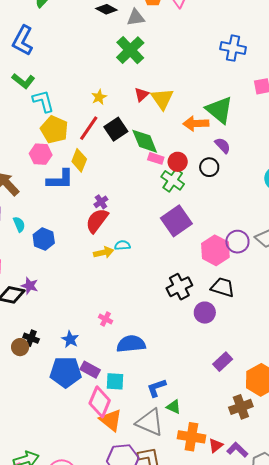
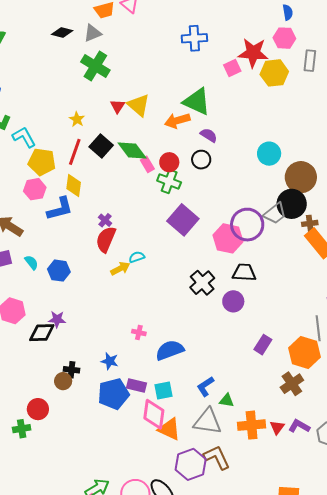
pink rectangle: (156, 158) -> (147, 164), turned 56
purple circle: (237, 242) -> (247, 225), size x1.4

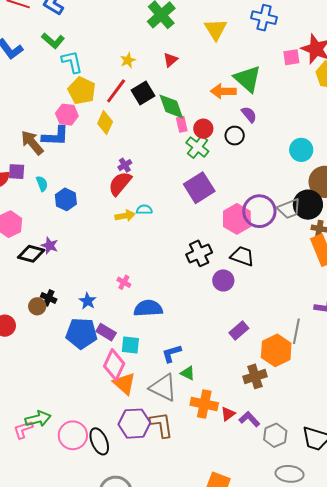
yellow triangle: (139, 105) -> (216, 29), moved
blue L-shape: (60, 209) -> (55, 136), moved

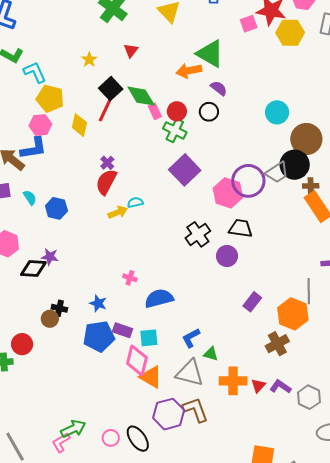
red line: (116, 91) -> (106, 109), moved
pink circle: (73, 435) -> (111, 438), size x0.6

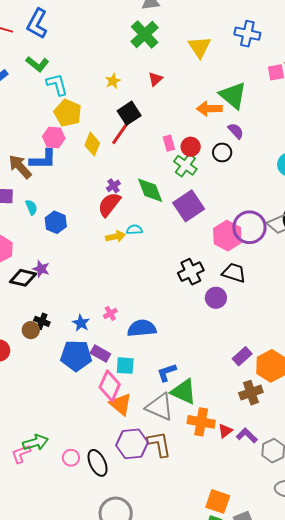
green diamond: (141, 96) -> (150, 190), moved
pink cross: (130, 278) -> (110, 313), moved, turned 32
purple rectangle: (252, 302) -> (242, 356), moved
green triangle: (211, 354) -> (184, 392), size x1.8

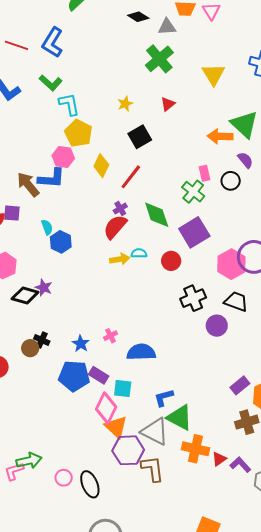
red line: (121, 132) -> (131, 177), moved
pink rectangle: (169, 143) -> (204, 173), moved
red circle: (191, 147) -> (171, 261), moved
cyan semicircle: (31, 207) -> (47, 227), moved
purple hexagon: (132, 444) -> (128, 450), moved

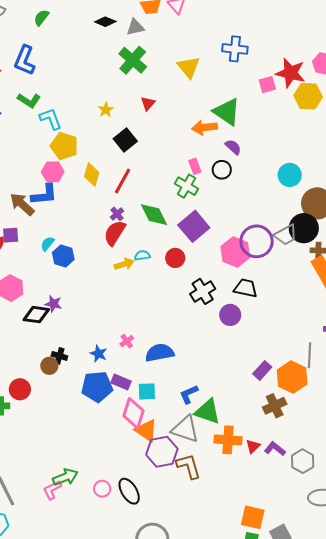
cyan semicircle: (47, 227) -> (47, 244), turned -112

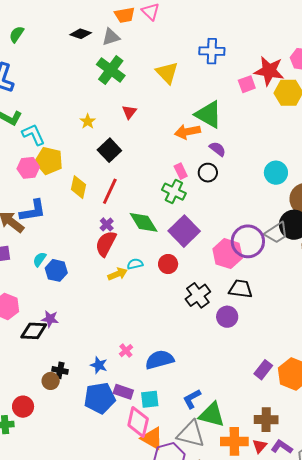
pink hexagon: (53, 172) -> (28, 168), moved
brown cross: (275, 406) -> (266, 420), moved, turned 30

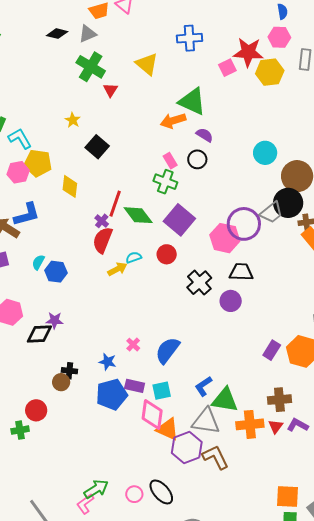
red triangle: (129, 112) -> (111, 90), moved
red line: (110, 191) -> (115, 204), moved
blue semicircle: (160, 360) -> (167, 350), turned -32

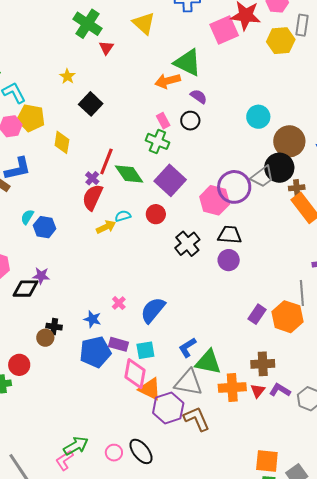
pink square: (227, 68) -> (224, 30), size x1.6
yellow hexagon: (270, 72) -> (281, 41), moved
purple circle: (231, 301) -> (229, 260), moved

